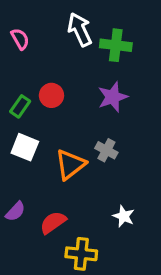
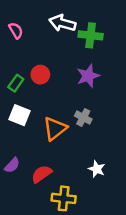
white arrow: (80, 30) -> (62, 23), turned -50

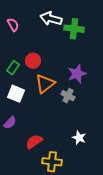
purple star: (88, 76) -> (77, 74), moved
orange triangle: (55, 129) -> (45, 84), moved
purple semicircle: (12, 165) -> (10, 123), moved

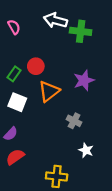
gray cross: (68, 96) -> (74, 121), moved
red semicircle: (34, 142) -> (15, 157), moved

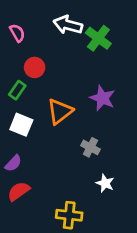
green cross: (81, 31) -> (98, 38), turned 30
red circle: (36, 66) -> (35, 67), moved
purple star: (84, 80) -> (102, 98), turned -30

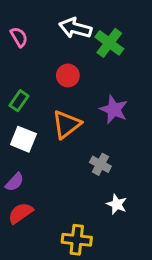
red circle: (35, 67) -> (68, 75), moved

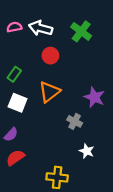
white arrow: (75, 28) -> (41, 28), moved
pink semicircle: (19, 37) -> (14, 27), turned -72
purple star: (114, 110) -> (94, 97), moved

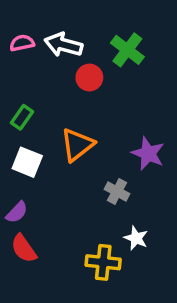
red circle: (50, 56) -> (89, 78), moved
red semicircle: (15, 158) -> (24, 249), turned -90
yellow cross: (57, 177) -> (103, 262), moved

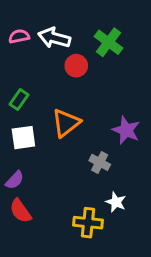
white square: (27, 162) -> (23, 138), turned -30

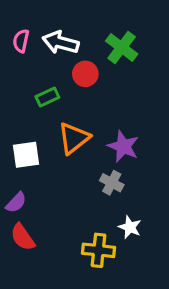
pink semicircle: (19, 36) -> (21, 41), turned -66
green rectangle: (19, 99) -> (47, 97), moved, turned 30
purple star: (126, 130) -> (123, 146), moved

